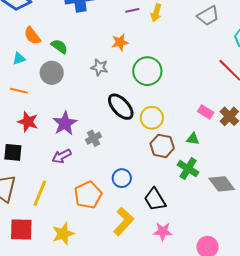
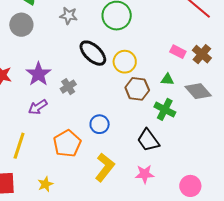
gray diamond: (222, 184) -> (198, 91), moved
black trapezoid: (155, 199) -> (148, 140), moved
yellow star: (63, 234) -> (45, 184), size x0.7

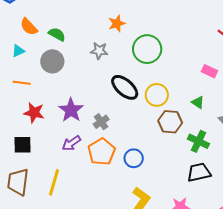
pink rectangle: (178, 52) -> (209, 71), moved
green triangle: (167, 79) -> (198, 102), moved, turned 32
black trapezoid: (148, 140) -> (199, 172), moved, turned 115
orange pentagon: (67, 144) -> (102, 152), moved

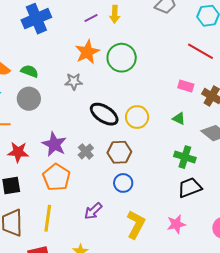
orange star: (117, 23) -> (87, 52), size x1.4
green circle: (147, 49) -> (122, 58), moved
brown hexagon: (170, 122) -> (119, 152), moved
purple arrow: (71, 143) -> (93, 211), moved
orange pentagon: (102, 152) -> (56, 177), moved

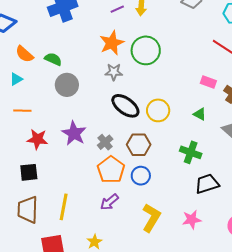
gray star: (74, 81) -> (114, 72), moved
gray circle: (29, 99) -> (67, 85), moved
green cross: (185, 157) -> (191, 152), moved
orange pentagon: (56, 177) -> (111, 170), moved

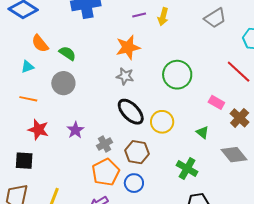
green circle: (146, 50) -> (177, 75), moved
gray circle: (67, 85) -> (63, 83), moved
purple star: (74, 133) -> (75, 130), size x0.7

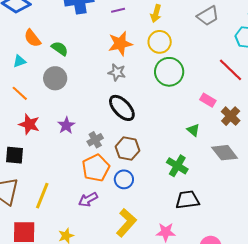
purple line: (139, 15) -> (118, 10), moved
orange line: (28, 99) -> (20, 93), turned 30
yellow circle: (162, 122) -> (160, 42), moved

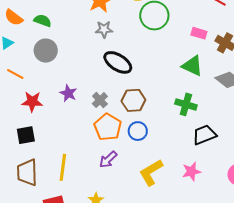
green triangle: (193, 130) -> (192, 66), size x1.6
yellow L-shape: (126, 223) -> (151, 172), turned -148

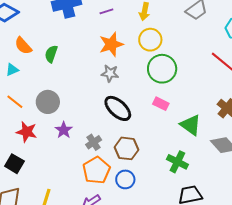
green semicircle: (43, 21) -> (51, 54), turned -102
pink rectangle: (199, 33) -> (161, 104), moved
gray circle: (46, 51) -> (48, 102), moved
black square: (26, 135) -> (14, 164), turned 30

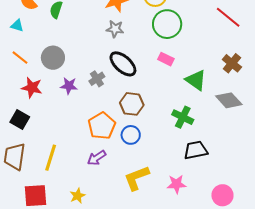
cyan triangle: (12, 70) -> (17, 26), turned 40
purple star: (64, 130) -> (69, 86), turned -30
gray cross: (94, 142) -> (97, 79), moved

